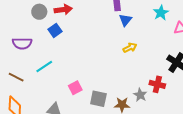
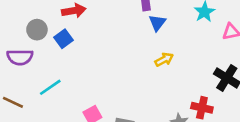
gray circle: (39, 12) -> (37, 30), moved

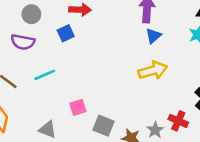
gray circle: (37, 30) -> (31, 14), moved
yellow arrow: (164, 60) -> (153, 70), size x1.6

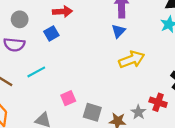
blue triangle: (153, 36) -> (118, 31), moved

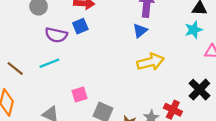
blue square: (51, 33) -> (80, 26), moved
purple semicircle: (14, 45) -> (56, 35), moved

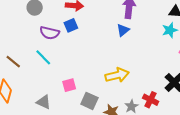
yellow arrow: (150, 62) -> (117, 75), moved
cyan line: (49, 63) -> (43, 57), turned 66

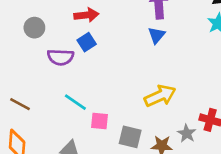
cyan line: (43, 57) -> (75, 102), moved
pink square: (69, 85) -> (99, 121), turned 32

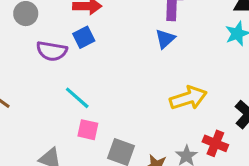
yellow arrow: (160, 96) -> (188, 98), moved
cyan line: (75, 102) -> (77, 98), moved

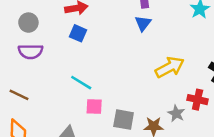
blue square: (84, 37) -> (78, 33), turned -30
purple semicircle: (52, 51) -> (31, 52), moved

